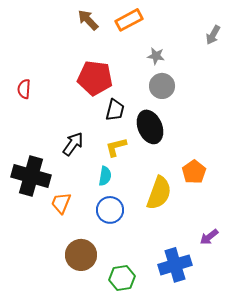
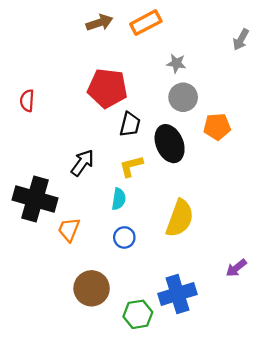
brown arrow: (88, 20) -> (99, 23), turned 115
orange pentagon: (194, 172) -> (217, 127), moved, turned 30
blue circle: (110, 210) -> (124, 237), size x0.7
blue cross: (175, 265) -> (177, 294), moved

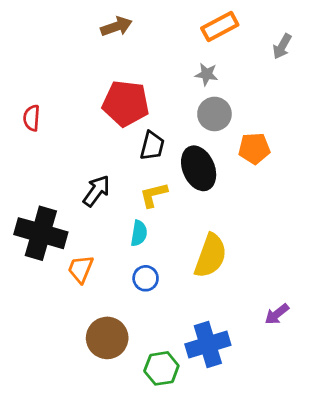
orange rectangle: (146, 23) -> (220, 27), moved

